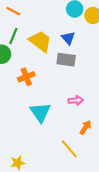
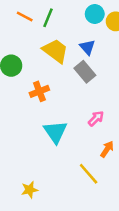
green line: (13, 36) -> (48, 18), moved
gray rectangle: (66, 60) -> (85, 72), turned 42
pink arrow: (76, 100) -> (96, 118), turned -40

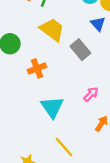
blue triangle: (87, 47) -> (98, 24), moved
yellow line: (89, 174) -> (64, 147), moved

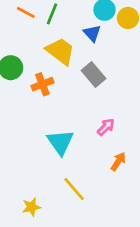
blue triangle: (98, 24) -> (92, 33), moved
orange cross: (37, 68) -> (42, 84), moved

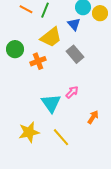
yellow trapezoid: (60, 51) -> (51, 37), turned 105
pink arrow: (106, 127) -> (72, 92), moved
yellow star: (31, 207) -> (29, 132), moved, size x1.5

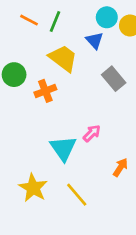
yellow trapezoid: (51, 37) -> (63, 58), turned -105
gray rectangle: (75, 54) -> (114, 79), moved
yellow star: (29, 132) -> (33, 188), turned -30

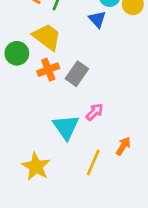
yellow trapezoid: (63, 58) -> (47, 37), moved
gray rectangle: (114, 79) -> (77, 74), moved, turned 75
yellow line: (77, 195) -> (93, 162), moved, turned 64

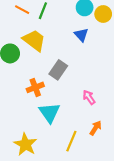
blue triangle: (97, 19) -> (81, 35), moved
orange cross: (48, 70) -> (35, 87), moved
pink arrow: (95, 112) -> (89, 97), moved, turned -80

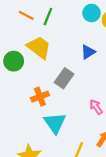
blue triangle: (81, 35) -> (88, 52), moved, turned 40

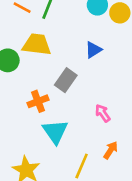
yellow trapezoid: (39, 47) -> (37, 45), turned -30

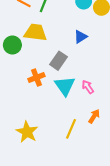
cyan triangle: (55, 132) -> (65, 86), moved

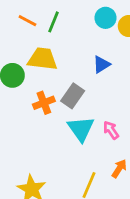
orange cross: (36, 77) -> (44, 103), moved

